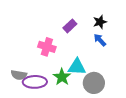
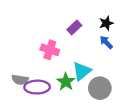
cyan triangle: (77, 67) -> (82, 71), turned -42

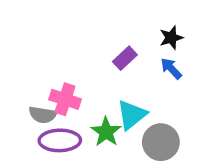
purple rectangle: (74, 27) -> (125, 58), moved
pink cross: (50, 50) -> (65, 99), moved
gray semicircle: (20, 80) -> (43, 115), moved

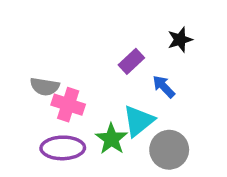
blue arrow: (171, 68) -> (164, 87), moved
gray semicircle: (43, 115) -> (45, 87), moved

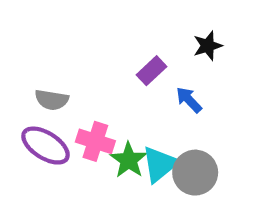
pink cross: (68, 105) -> (95, 141), moved
cyan triangle: (139, 121) -> (160, 164), moved
purple ellipse: (63, 148) -> (45, 146), moved, turned 33

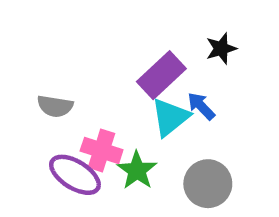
purple rectangle: (151, 71) -> (161, 75), size x1.5
purple ellipse: (45, 146) -> (75, 175), moved
cyan triangle: (160, 164) -> (170, 117), moved

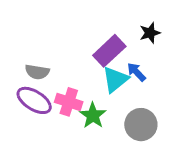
purple ellipse: (75, 175) -> (34, 100), moved

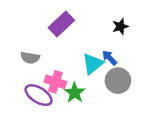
purple rectangle: (109, 51) -> (61, 24), moved
purple ellipse: (34, 100) -> (39, 95), moved
gray circle: (141, 125) -> (118, 81), moved

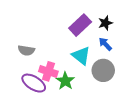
purple rectangle: (61, 24) -> (80, 25), moved
blue arrow: (110, 58) -> (105, 44), moved
cyan triangle: (93, 64) -> (81, 56), turned -42

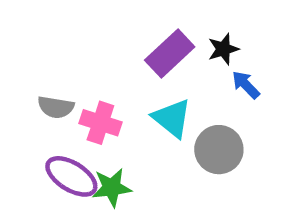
blue arrow: (105, 44) -> (246, 85), moved
pink cross: (48, 71) -> (100, 123), moved
green star: (65, 81) -> (112, 188), moved, turned 30

